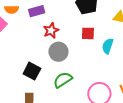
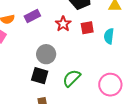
red star: (51, 31) -> (63, 24), moved
gray circle: (58, 52) -> (46, 54), moved

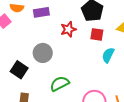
red square: (87, 28) -> (97, 34), moved
black square: (40, 76) -> (19, 70), moved

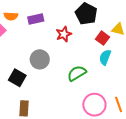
red square: (97, 34) -> (102, 38), moved, turned 32
green semicircle: (60, 84) -> (77, 73), moved

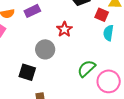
red star: (64, 34) -> (64, 29), moved
green semicircle: (77, 73) -> (86, 69), moved

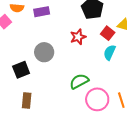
red star: (64, 29) -> (78, 37), moved
black square: (27, 72) -> (21, 70), turned 36

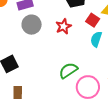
gray circle: (44, 52) -> (32, 25), moved

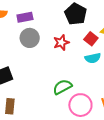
cyan semicircle: (96, 39) -> (93, 58), turned -126

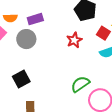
gray circle: (30, 38) -> (26, 39), moved

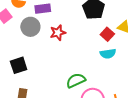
red star: (74, 40) -> (58, 33), moved

